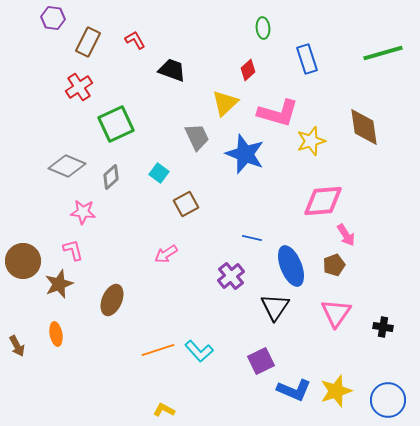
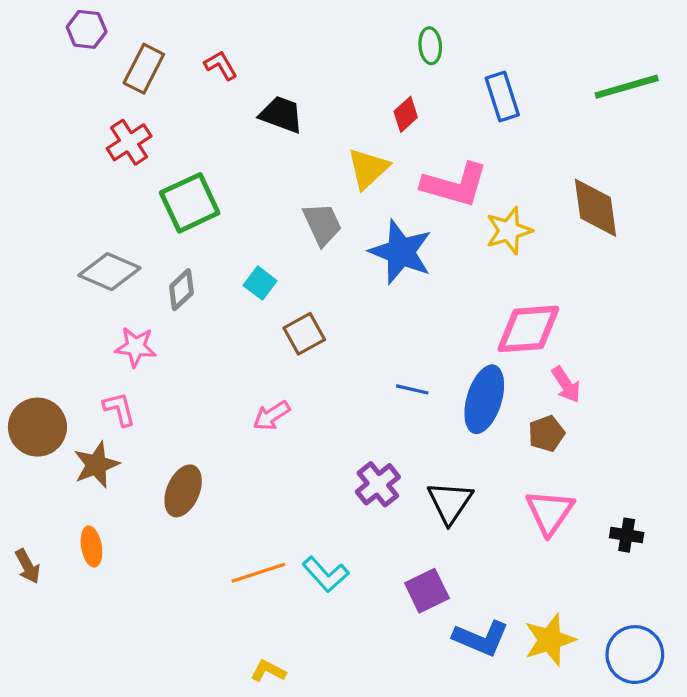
blue ellipse: (291, 266) -> (484, 399), moved, turned 39
purple cross: (231, 276) -> (378, 484), moved

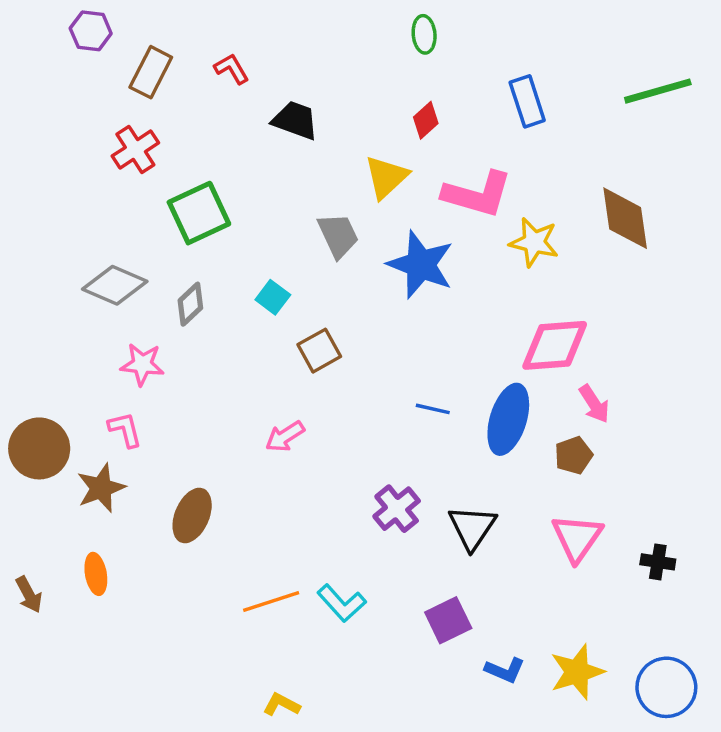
green ellipse: (430, 46) -> (424, 34), moved
yellow star: (509, 231) -> (534, 242), turned 30
blue L-shape: (481, 638) -> (505, 670), size x0.7

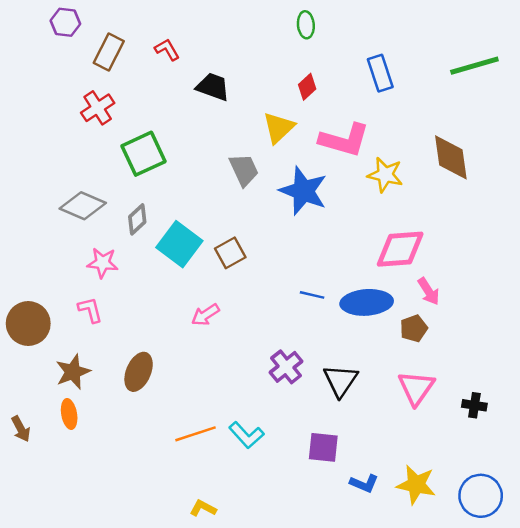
cyan square: (273, 297) -> (179, 244), moved, size x1.8
blue ellipse: (508, 419) -> (367, 302), turned 69
brown star: (101, 488) -> (73, 372), moved
purple square: (448, 620) -> (323, 447), turned 32
yellow star: (577, 672) -> (416, 485), turned 30

